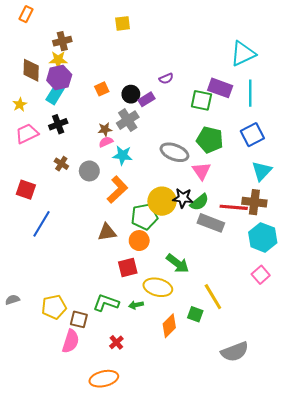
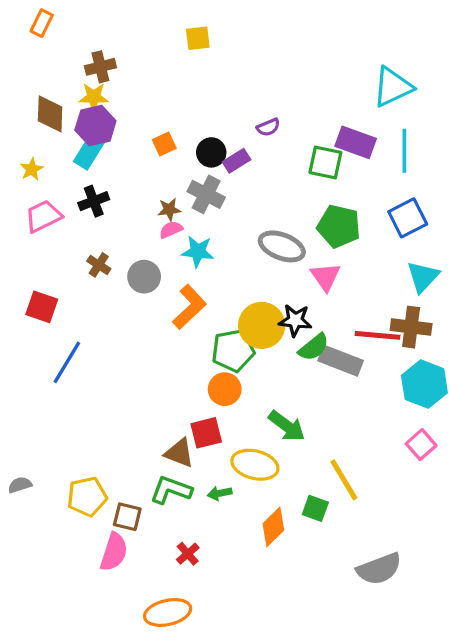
gray cross: (128, 120) -> (206, 194), turned -30
green semicircle: (199, 202) -> (314, 347), moved
brown triangle: (107, 232) -> (179, 453), moved, turned 30

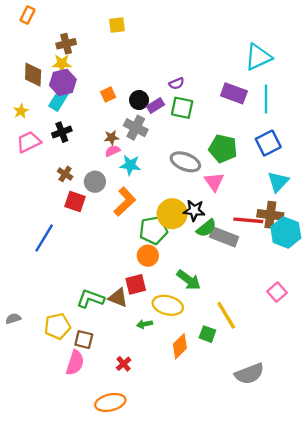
yellow square: (198, 38) -> (117, 25), moved
green square: (325, 162) -> (182, 108), moved
red square: (42, 307) -> (75, 202), moved
cyan hexagon: (424, 384) -> (286, 232), moved
green L-shape: (171, 490) -> (90, 299), moved

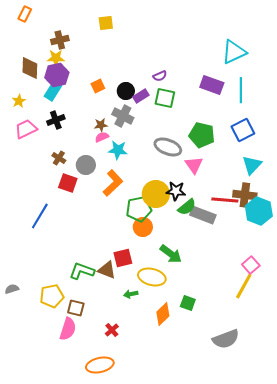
orange circle: (148, 256) -> (143, 227), moved
yellow line: (226, 315) -> (244, 286), moved, turned 60

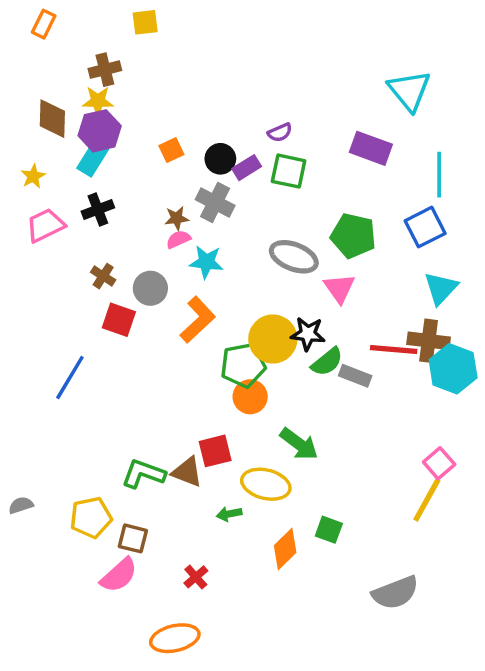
yellow square: (106, 23) -> (145, 22), moved
cyan triangle: (234, 52) -> (409, 91), turned -44
cyan line: (241, 90) -> (439, 175), moved
gray rectangle: (203, 215) -> (355, 376), size x0.7
pink semicircle: (68, 329) -> (119, 575), turned 30

